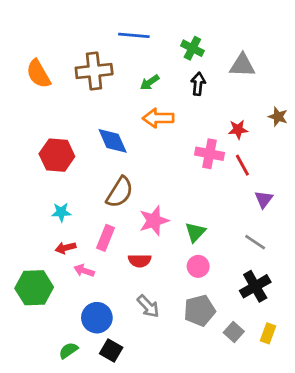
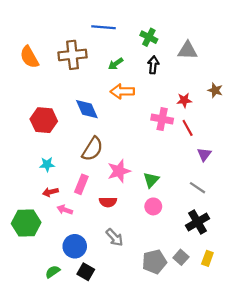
gray pentagon: (200, 311) -> (154, 262), moved

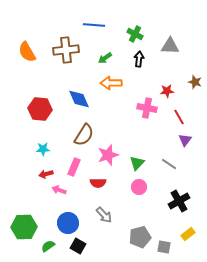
red line: (188, 128) -> (179, 117), moved
gray line: (198, 188) -> (169, 164), moved
green hexagon: (26, 223) -> (24, 227), moved
gray square: (181, 257) -> (164, 247), moved, turned -32
yellow rectangle: (207, 258) -> (188, 234), turned 32

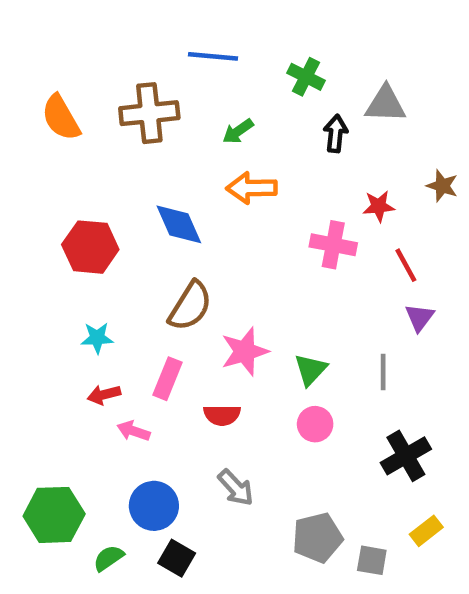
black arrow: (139, 59) -> (336, 134), moved
gray line: (169, 164) -> (383, 372), turned 56

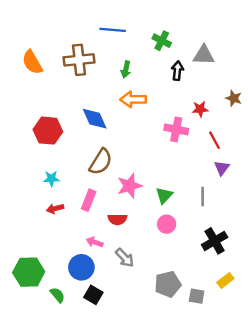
green arrow: (238, 131) -> (126, 69), turned -42
pink arrow: (133, 431) -> (95, 242), moved
green semicircle: (109, 558) -> (57, 295), turned 84

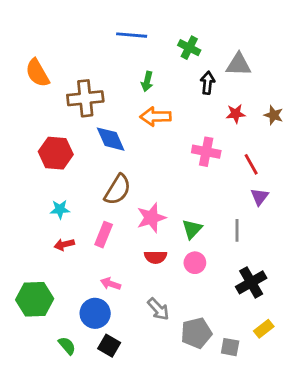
brown cross: (79, 60) -> (85, 98), moved
red star: (200, 109) -> (236, 114), moved
red semicircle: (117, 219) -> (156, 257), moved
gray arrow: (125, 258) -> (158, 309), moved
green hexagon: (29, 272) -> (35, 299), moved

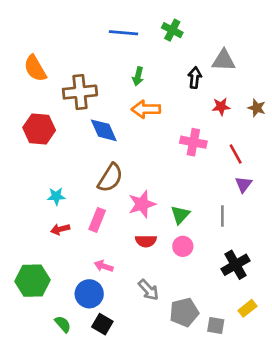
green cross: (189, 48) -> (172, 30), moved
red hexagon: (56, 153) -> (39, 129), moved

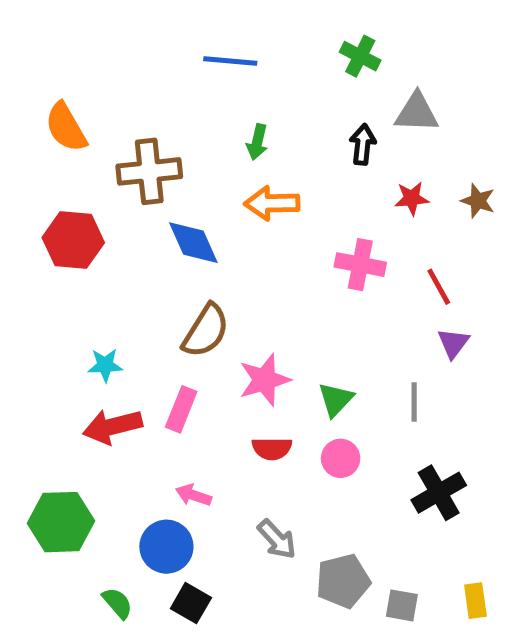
green cross: (172, 30) -> (360, 56), moved
red arrow: (60, 229) -> (112, 426), size x1.6
yellow rectangle: (247, 308) -> (475, 601), moved, turned -60

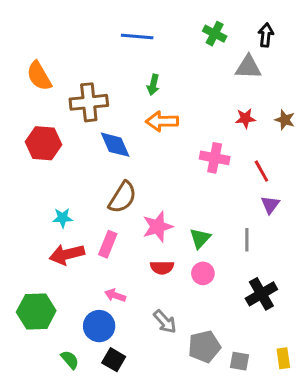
black arrow: (363, 144) -> (266, 35), moved

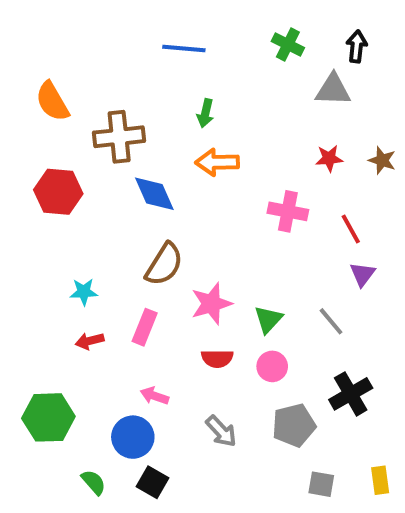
gray line: (247, 240) -> (331, 321), turned -40
red arrow: (67, 254) -> (90, 341), size x0.6
gray pentagon: (204, 347) -> (294, 425), moved

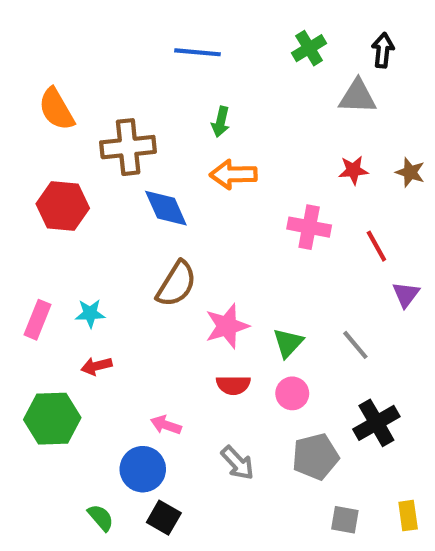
green cross: (288, 45) -> (309, 48), turned 32
purple triangle: (362, 274) -> (406, 294), moved
pink rectangle: (145, 327) -> (37, 320), moved
green hexagon: (48, 417) -> (52, 419), moved

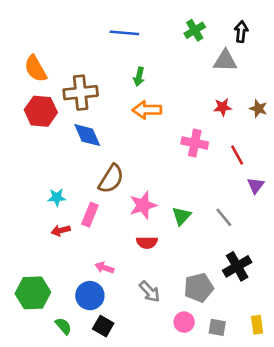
red hexagon: (63, 206) -> (41, 111), moved
blue diamond: (166, 208) -> (87, 135), moved
pink rectangle: (37, 320) -> (90, 215), moved
pink circle: (292, 393) -> (184, 322), moved
green hexagon: (52, 419) -> (33, 293), moved

